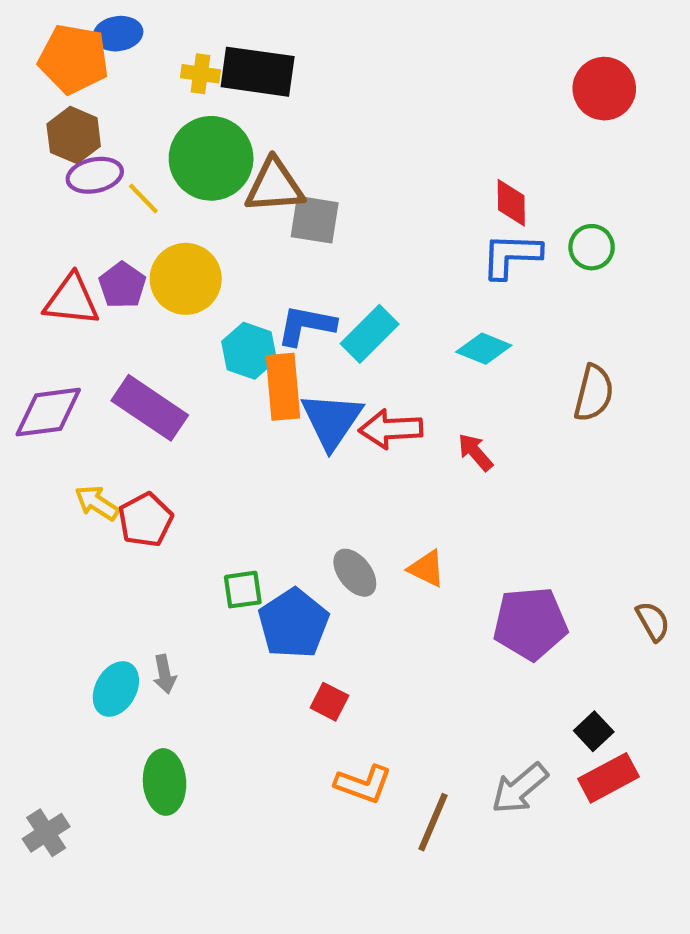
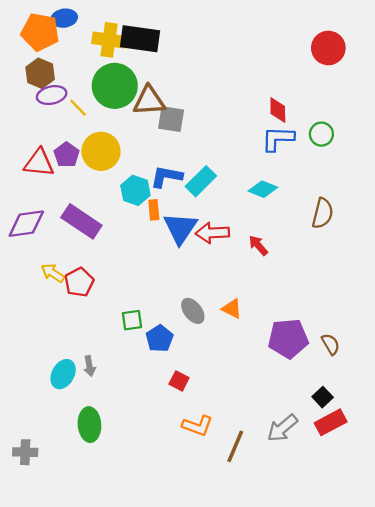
yellow cross: (200, 74) -> (109, 40), size x1.6
orange rectangle: (283, 387) -> (154, 210), size x0.6
brown semicircle: (653, 621) -> (331, 344), moved
blue pentagon: (294, 623) -> (160, 338), size x0.7
gray cross: (46, 833) -> (25, 452), turned 35

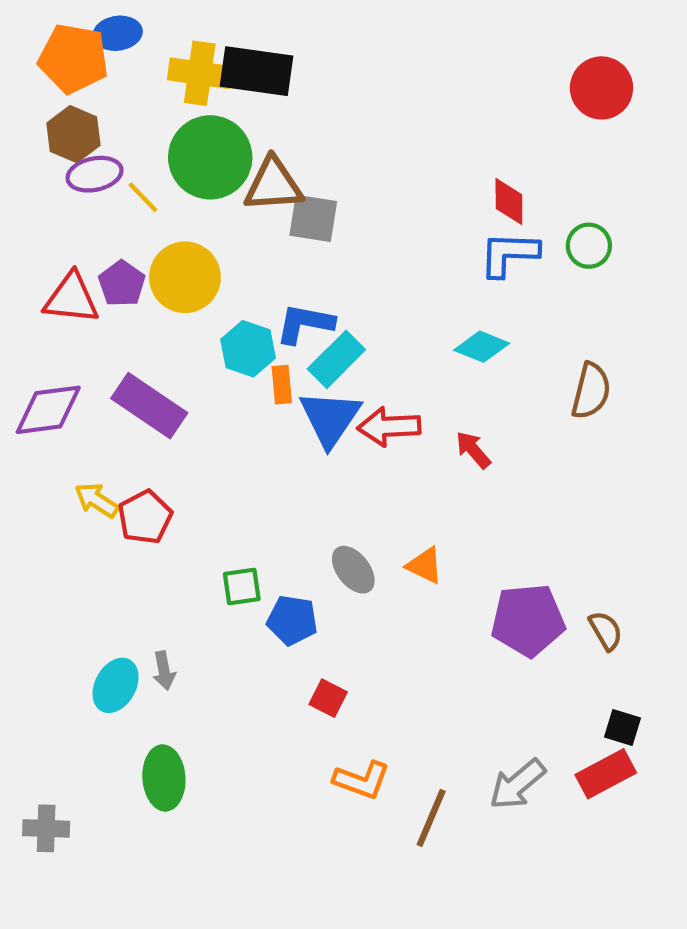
cyan rectangle: (201, 181) -> (336, 359), moved
blue pentagon: (160, 338) -> (292, 620), turned -30
black square: (323, 397) -> (623, 727), moved, turned -30

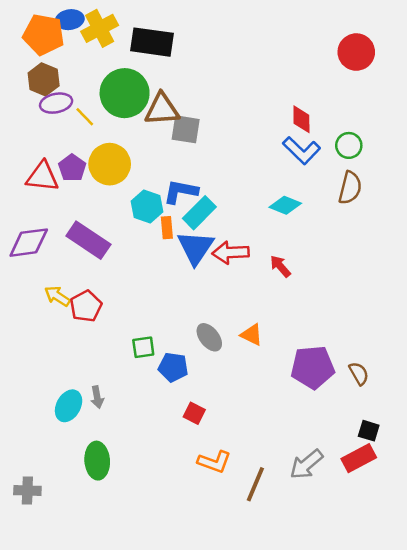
yellow cross: (200, 73) -> (100, 28), moved, turned -36
blue L-shape: (509, 254) -> (301, 150), turned -138
brown semicircle: (591, 391) -> (350, 188), moved

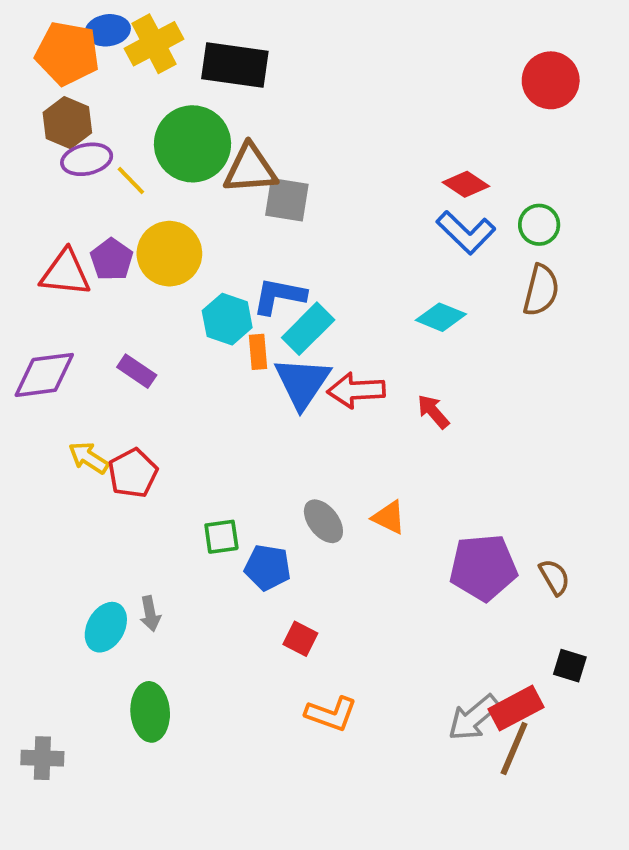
red diamond: (301, 119) -> (466, 184), turned -56
purple rectangle: (88, 240) -> (137, 371), size x0.6
red rectangle: (359, 458) -> (516, 708), moved
brown line: (255, 484) -> (514, 748), moved

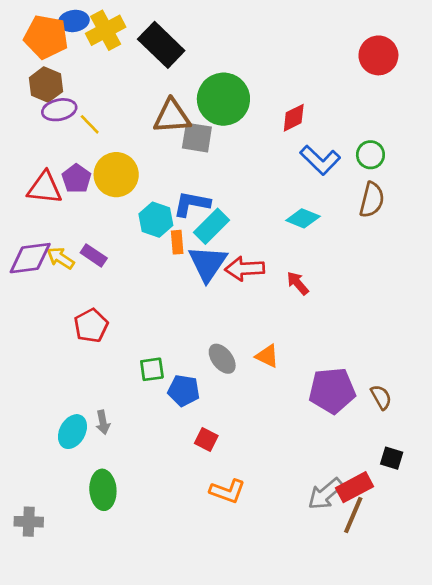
black rectangle: (235, 65) -> (161, 45), turned 36
green circle: (193, 144) -> (223, 99), moved
red diamond: (466, 184) -> (294, 118), moved, turned -60
yellow arrow: (89, 458) -> (61, 258), moved

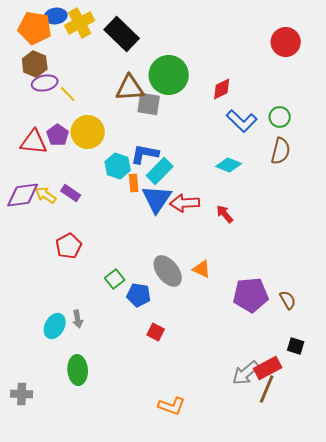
gray ellipse: (222, 359) -> (168, 271), size x1.4
green square: (152, 369) -> (115, 279), turned -30
orange L-shape: (227, 491) -> (172, 406), moved

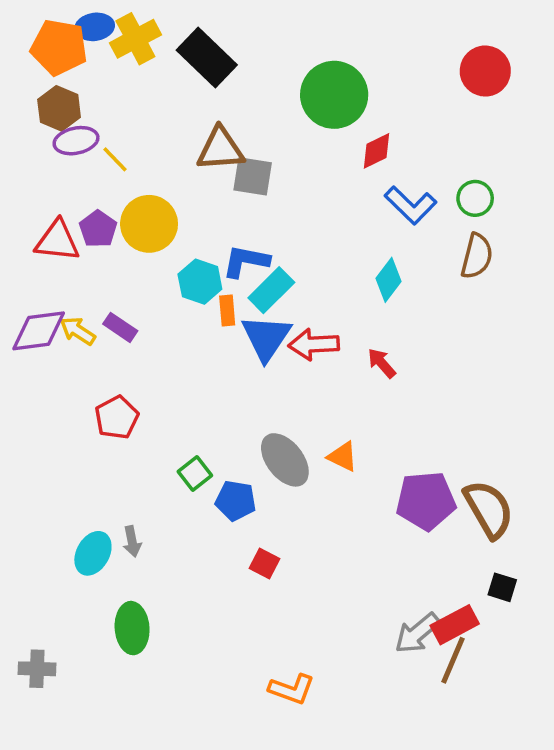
green circle: (169, 75) -> (334, 95), moved
cyan diamond: (229, 165) -> (388, 280), turned -75
brown semicircle: (288, 300) -> (489, 509), size x1.8

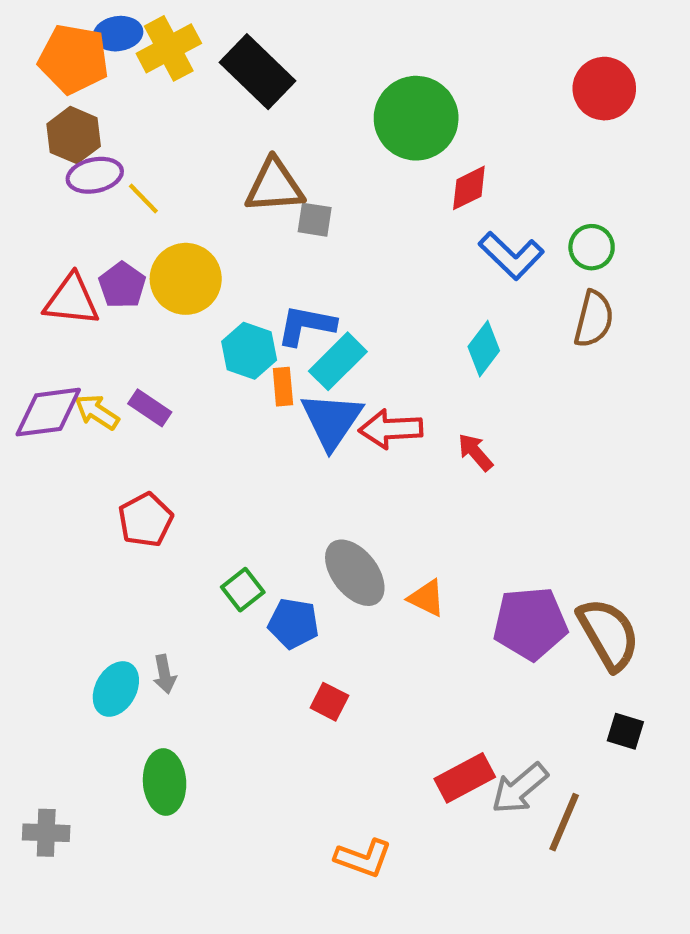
gray square: (253, 176) -> (315, 220), size x0.7
orange triangle: (343, 457) -> (427, 598), moved
red rectangle: (455, 625) -> (465, 778), moved

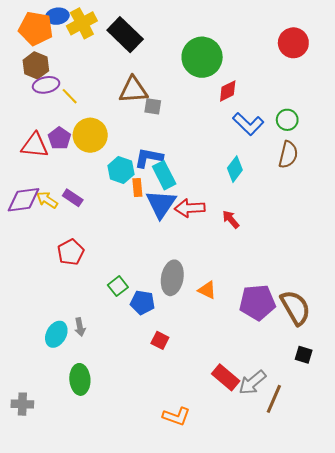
cyan rectangle: (338, 361) -> (164, 175), turned -72
gray ellipse: (355, 573) -> (172, 278), turned 48
red rectangle: (465, 778) -> (226, 377), turned 68

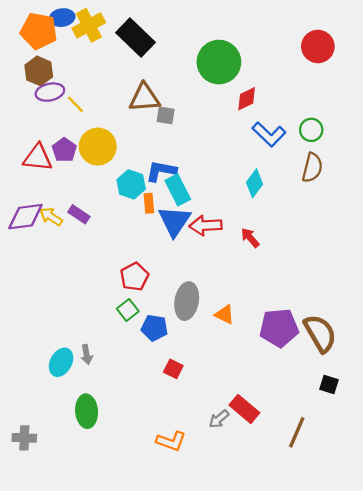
red pentagon: (71, 252) -> (134, 277), moved
gray arrow: (252, 382) -> (219, 419), moved, size x0.7
orange L-shape: (176, 416) -> (171, 441), moved

